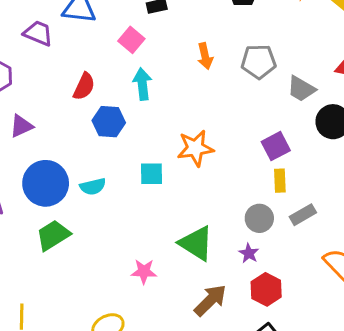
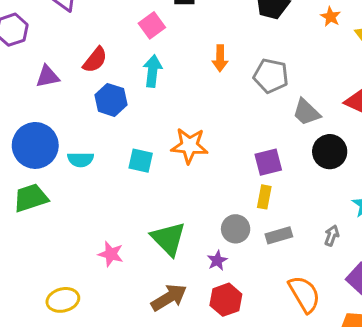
purple triangle: (21, 126) -> (48, 76), moved

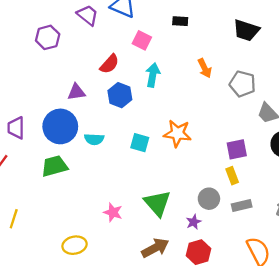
pink square: (152, 25) -> (142, 40), moved, turned -30
orange arrow: (220, 58) -> (205, 68), turned -30
purple triangle: (48, 76) -> (76, 92), moved
yellow rectangle: (264, 197) -> (232, 176), turned -35

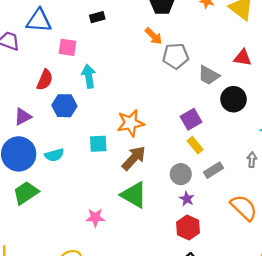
orange arrow: (205, 68) -> (154, 36), moved
purple star: (194, 222) -> (187, 199), moved
brown arrow: (155, 248) -> (134, 158), moved

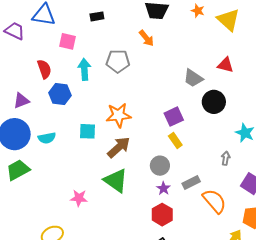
gray pentagon: (176, 56) -> (118, 61), moved
red semicircle: (45, 80) -> (44, 69), turned -48
gray rectangle: (213, 170) -> (191, 183), moved

